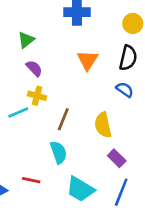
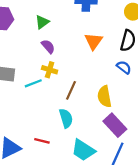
purple rectangle: (117, 158) -> (115, 125), size x1.5

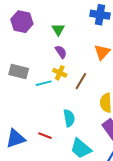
green triangle: (42, 22) -> (58, 29), turned -32
brown line: (71, 90) -> (81, 81), moved

